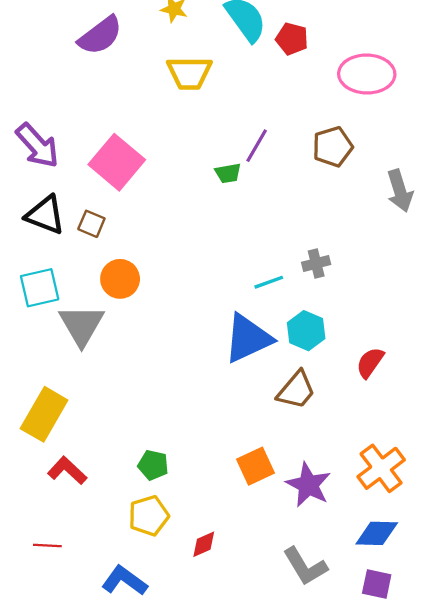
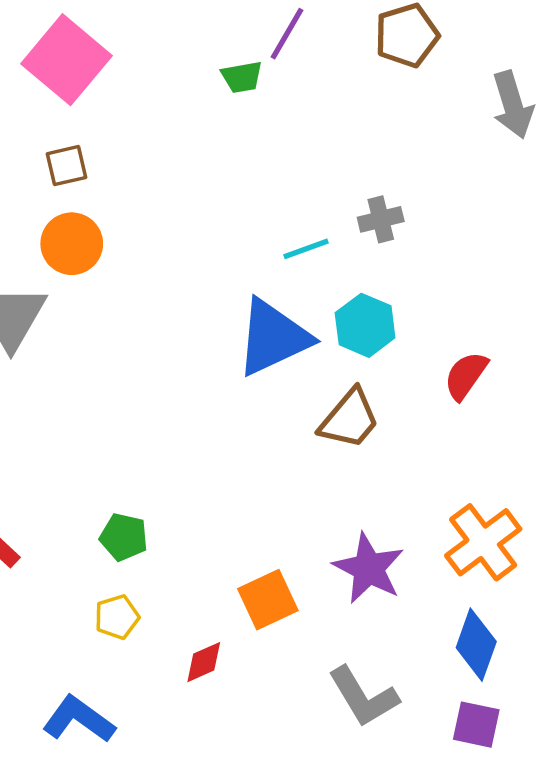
brown square: (91, 224) -> (67, 166), moved, turned -36
orange square: (256, 466) -> (268, 600), moved
yellow pentagon: (149, 516) -> (117, 617), size x0.7
blue diamond: (377, 533) -> (476, 645), turned -72

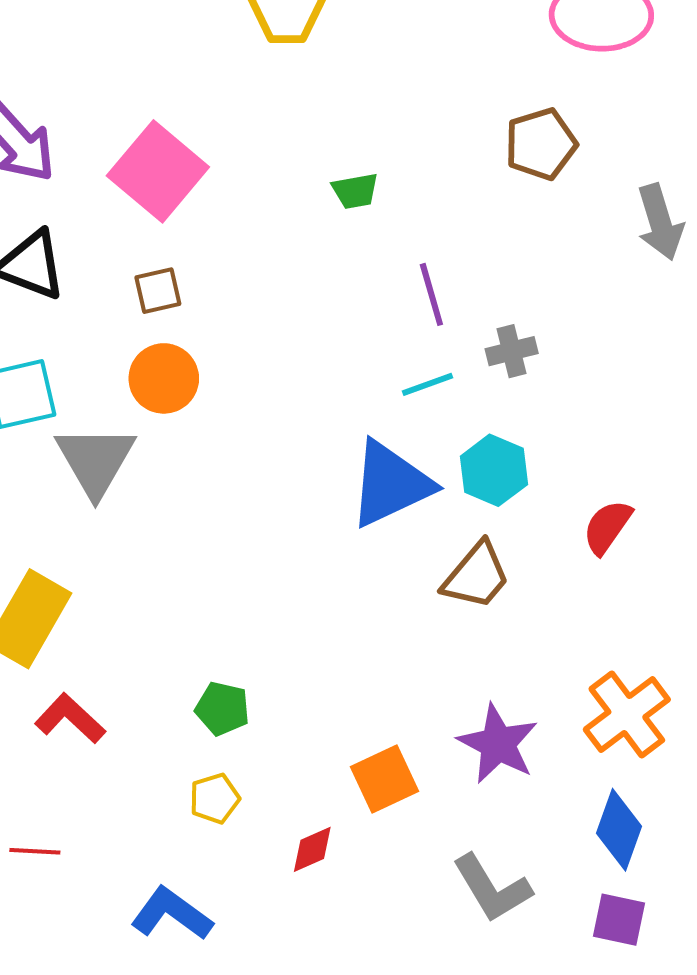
purple line: (287, 34) -> (431, 294), moved, turned -46

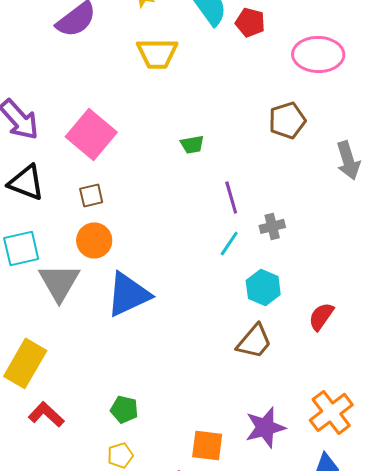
cyan line: (428, 384) -> (229, 243), turned -36
blue triangle: (390, 484) -> (128, 294), moved
purple star: (498, 744) -> (265, 427), turned 30
orange square: (385, 779) -> (207, 445), turned 32

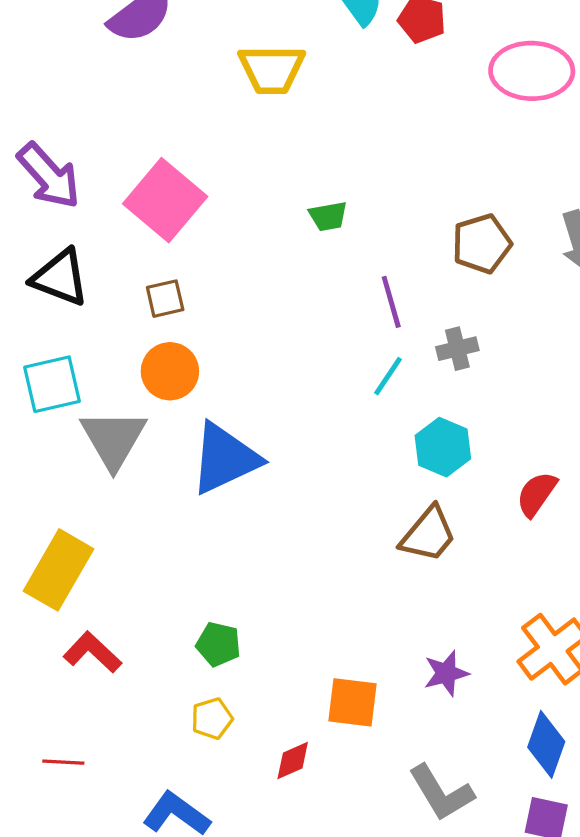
brown pentagon: (287, 120) -> (482, 244), moved
purple star: (265, 427) -> (446, 673), size x0.7

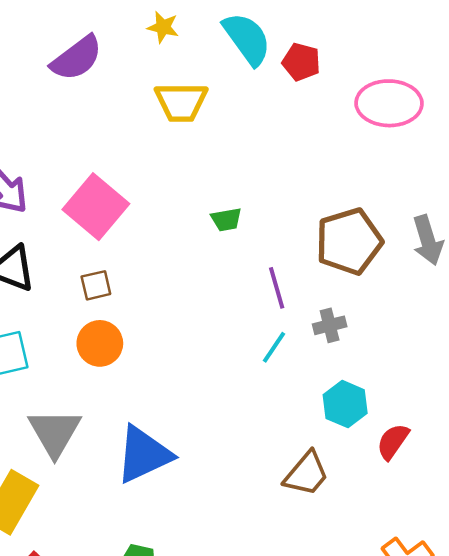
brown pentagon: (482, 244) -> (349, 241), size x1.4
gray triangle: (113, 439) -> (55, 432), moved
cyan hexagon: (443, 447) -> (345, 404), moved
blue triangle: (225, 458) -> (144, 454), moved

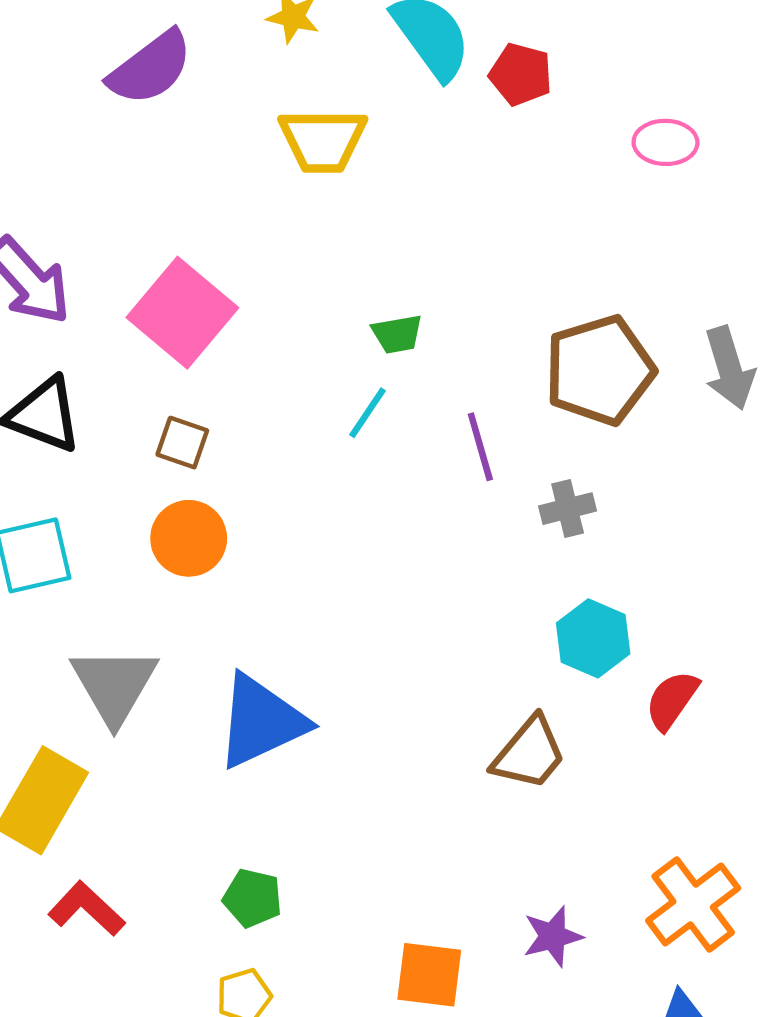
pink ellipse: (389, 103) -> (665, 142), size x0.6
brown square: (96, 285) -> (182, 443), turned 32
cyan line: (274, 347) -> (367, 413), moved

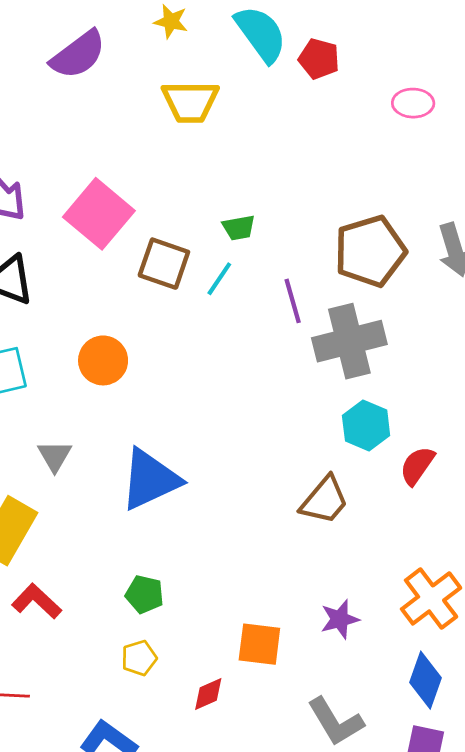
brown square: (182, 443) -> (164, 264), moved, size x1.5
gray cross: (568, 509) -> (349, 341), size x2.0
gray triangle: (114, 685) -> (55, 456), size x0.6

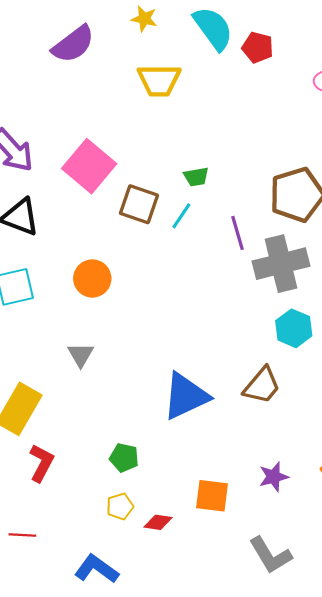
gray triangle: (55, 456) -> (81, 355), moved
blue triangle: (150, 479) -> (186, 396), moved
red L-shape: (37, 601) -> (41, 463), turned 75
red diamond: (208, 694) -> (158, 522), moved, turned 32

